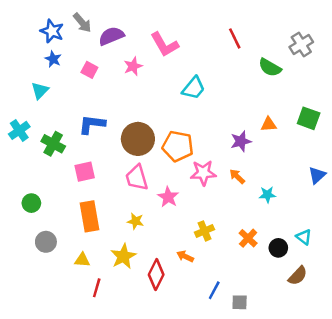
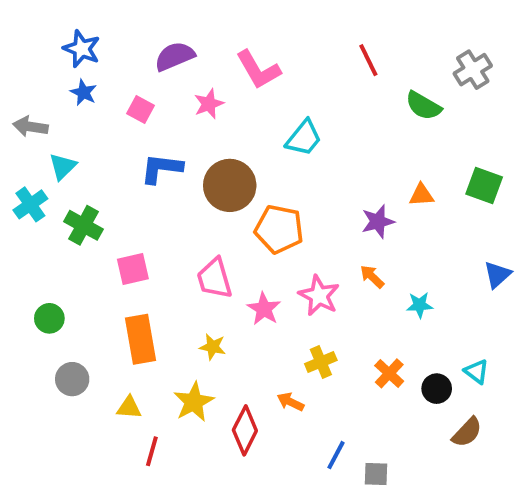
gray arrow: (82, 23) -> (30, 127), moved, turned 140
cyan triangle: (40, 90) -> (63, 166), moved
blue L-shape: (92, 124) -> (161, 168), moved
brown circle: (138, 139) -> (230, 185), moved
pink star: (203, 173) -> (319, 296), moved, turned 30

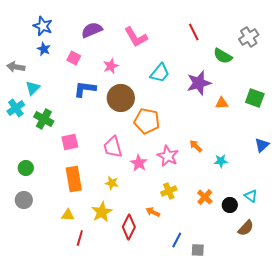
pink star: (209, 104) -> (111, 66), moved
purple star: (378, 222) -> (199, 83), moved, size x1.4
gray circle: (72, 379) -> (24, 200), moved

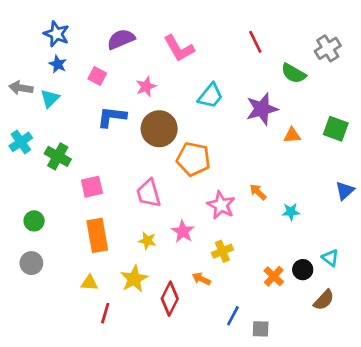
cyan triangle: (33, 88) -> (50, 98), moved
pink star: (139, 163) -> (183, 231), moved
orange cross: (205, 197) -> (274, 276), moved

